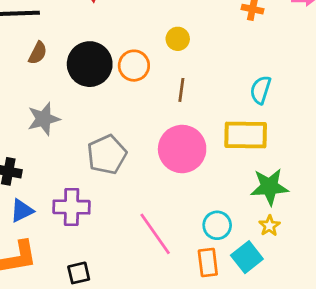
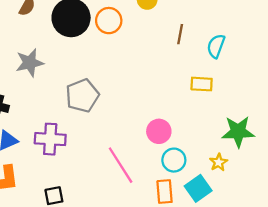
brown line: (181, 90) -> (180, 34), moved
yellow rectangle: (246, 135) -> (202, 84), size x0.6
pink circle: (182, 149) -> (159, 131), moved, size x0.6
green star: (269, 187) -> (238, 132), moved

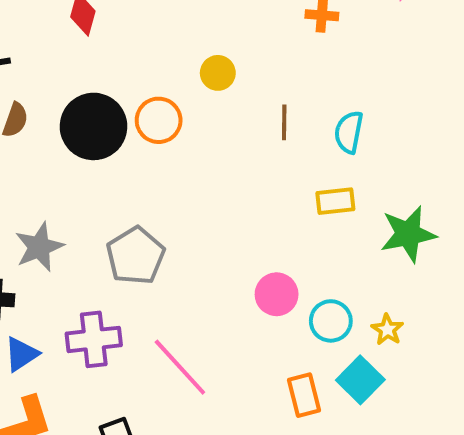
gray star: (30, 63) -> (39, 247), moved
green star: (238, 132) -> (408, 234), moved
cyan circle: (174, 160) -> (331, 321), moved
pink line: (121, 165) -> (180, 367), moved

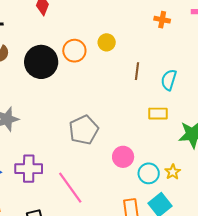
orange circle: (159, 120) -> (74, 51), moved
gray pentagon: (136, 256) -> (84, 130), moved
yellow star: (387, 330) -> (173, 172), moved

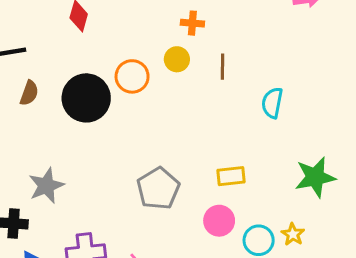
orange cross: (162, 20) -> (192, 23), moved
brown line: (137, 71) -> (223, 67), moved
yellow rectangle: (158, 114) -> (231, 176), moved

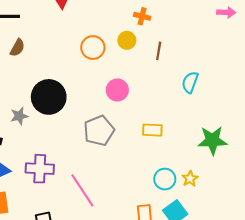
black circle: (86, 98) -> (49, 97), moved
gray star: (46, 186) -> (19, 116), size x0.7
pink circle: (219, 221) -> (117, 90), moved

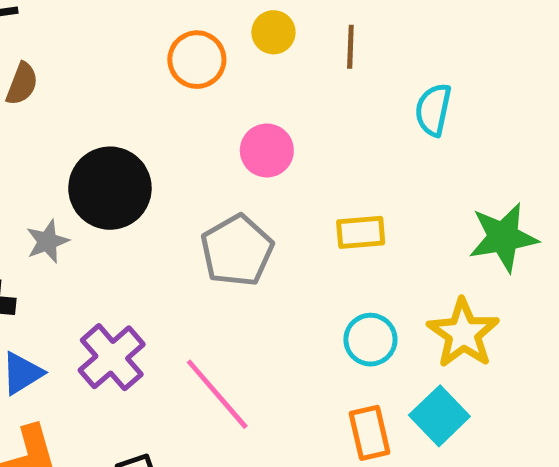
purple cross: (40, 169) -> (112, 357), turned -36
cyan circle: (165, 179) -> (370, 340), moved
yellow star: (190, 179) -> (463, 333), size x1.8

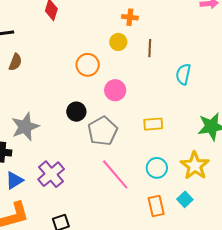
orange circle: (197, 60) -> (88, 65), moved
black circle: (110, 188) -> (76, 112), moved, size x0.6
gray star: (47, 241) -> (25, 127), size x1.6
pink line: (217, 394) -> (115, 174), moved
cyan square: (439, 416) -> (185, 199), size x0.7

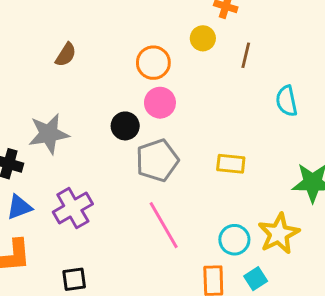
brown semicircle: (15, 62) -> (66, 55), moved
cyan semicircle: (183, 74) -> (287, 101), turned -35
pink circle: (115, 90) -> (160, 103), moved
cyan circle: (157, 168) -> (234, 240), moved

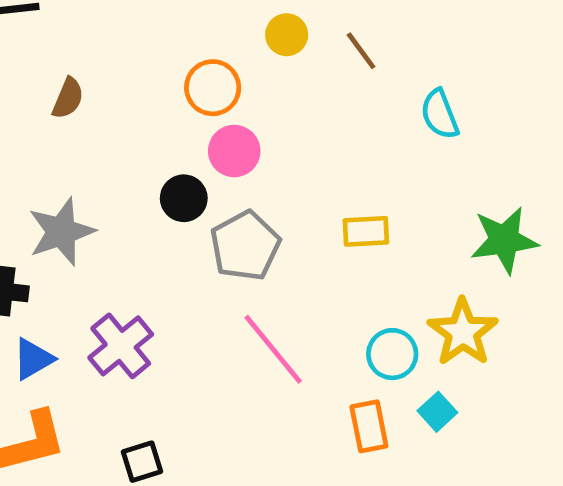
brown line: (246, 55) -> (361, 51), turned -40

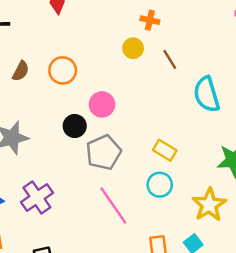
orange circle: (213, 88) -> (63, 70), moved
cyan semicircle: (440, 114) -> (207, 94), size x1.4
yellow rectangle: (366, 231) -> (165, 150), turned 30
cyan circle: (392, 354) -> (160, 185), moved

